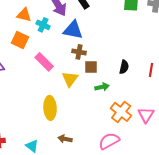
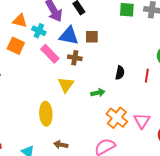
pink rectangle: (44, 62) -> (50, 54), moved
brown square: (91, 67) -> (92, 37), moved

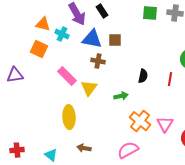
pink rectangle: (50, 54) -> (67, 76), moved

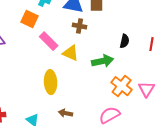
orange square: (39, 49) -> (30, 19), moved
yellow triangle: (89, 88) -> (71, 53), turned -42
green arrow: (121, 96) -> (103, 61), size x1.5

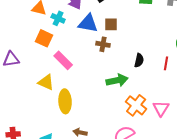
brown cross: (80, 26) -> (103, 44), moved
yellow triangle: (71, 53) -> (46, 82), moved

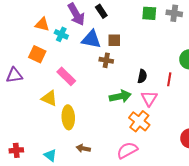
orange square: (44, 38) -> (37, 54), moved
pink triangle: (161, 108) -> (149, 98), moved

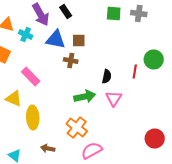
red line: (169, 79) -> (135, 72), moved
orange cross: (139, 121) -> (77, 128), moved

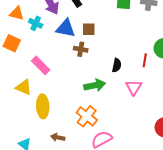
pink triangle: (114, 98) -> (134, 87), moved

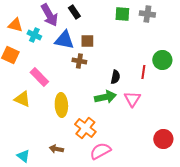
green arrow: (95, 85) -> (105, 97), moved
yellow ellipse: (43, 106) -> (61, 105), moved

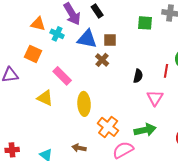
green square: (122, 14) -> (145, 23), moved
brown cross: (79, 61) -> (102, 60), turned 32
green arrow: (105, 97) -> (145, 130), moved

